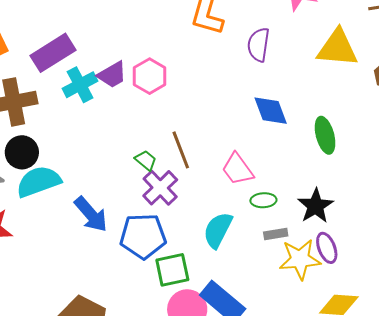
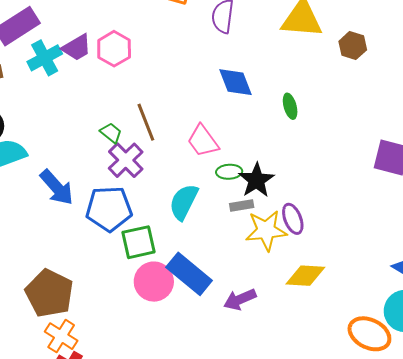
green ellipse: (325, 135) -> (290, 106), size x0.7
black star: (316, 206) -> (256, 180), moved

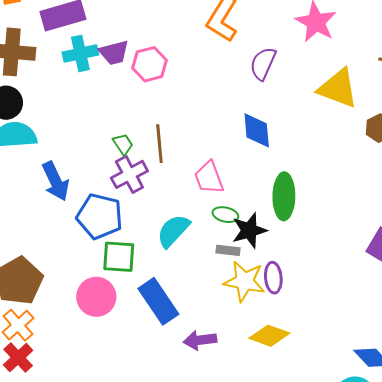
green ellipse: (290, 106) -> (284, 196), moved, size x1.8
pink circle: (154, 282) -> (96, 297), moved

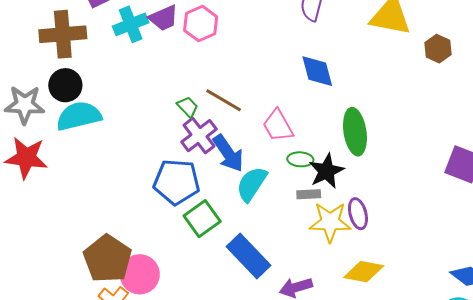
brown line: (159, 144) -> (224, 100), turned -45
blue arrow: (56, 181) -> (228, 153), moved
green square: (119, 257) -> (202, 219), turned -30
pink circle: (96, 297) -> (140, 274), moved

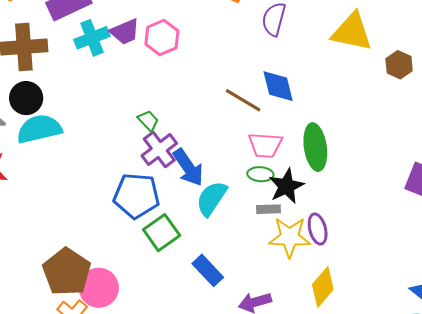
brown line: (224, 100) -> (243, 100), moved
pink trapezoid: (278, 126) -> (265, 145), moved, turned -57
blue rectangle: (248, 256) -> (208, 270), size x0.7
yellow diamond: (364, 272) -> (323, 287), turned -60

